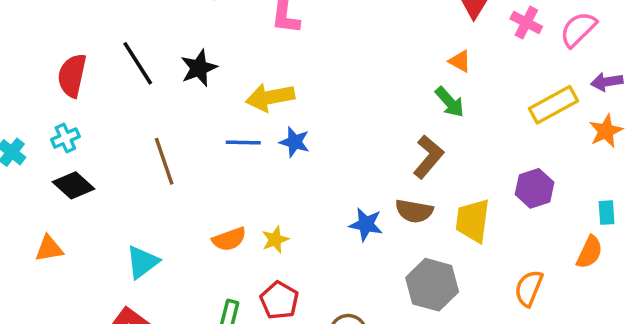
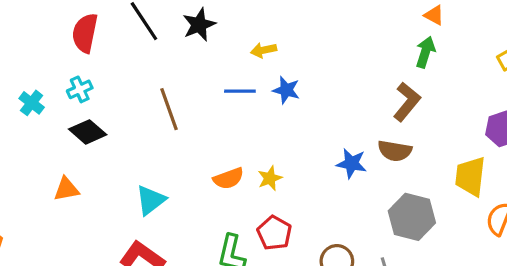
yellow arrow: (270, 97) -> (264, 50), size x0.6
green arrow: (450, 102) -> (425, 52), turned -120
yellow trapezoid: (473, 221) -> (470, 176), moved

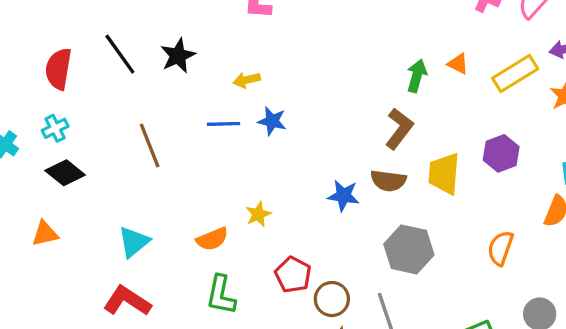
orange triangle: (434, 15) -> (458, 64), moved
yellow trapezoid: (470, 176) -> (444, 174), moved
orange semicircle: (228, 178) -> (212, 239), moved
red pentagon: (274, 233) -> (293, 275), moved

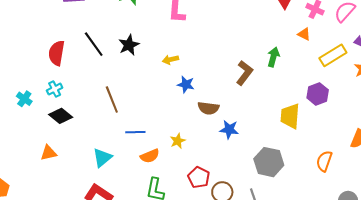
orange triangle: (458, 64) -> (304, 34), moved
blue line: (223, 124) -> (135, 132), moved
brown L-shape: (399, 129) -> (244, 73), moved
purple hexagon: (501, 153) -> (318, 94), moved
brown semicircle: (388, 181) -> (208, 108), moved

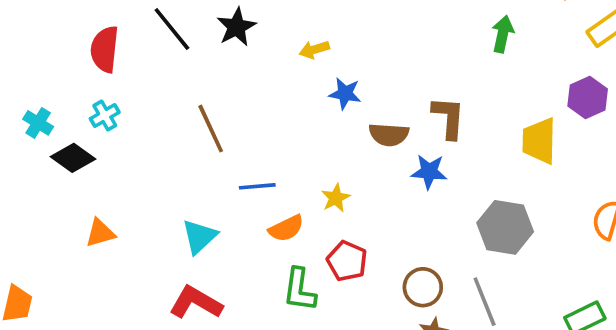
brown L-shape: (244, 73) -> (449, 118), moved, turned -30
cyan cross: (24, 99) -> (38, 123), moved
black diamond: (61, 116) -> (73, 158), moved
red pentagon: (199, 177) -> (347, 261), moved

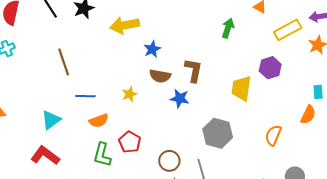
yellow arrow: (314, 50) -> (125, 25), size x1.8
blue star: (345, 94) -> (152, 49), moved, turned 30
yellow star: (336, 198) -> (130, 94), moved

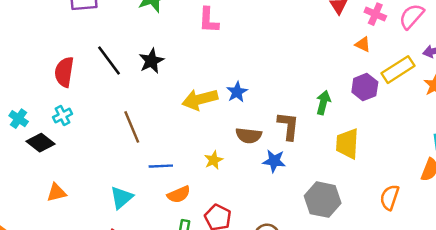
yellow arrow: (125, 25) -> (200, 99), moved
green arrow: (228, 28) -> (323, 103), moved
blue star: (152, 49) -> (237, 92), moved
purple hexagon: (270, 68) -> (365, 87), moved

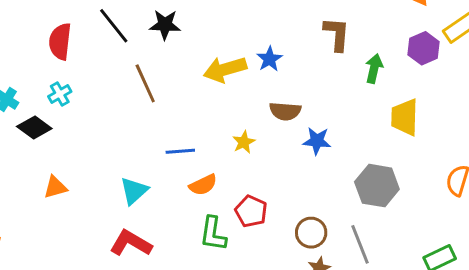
black star: (151, 61) -> (165, 25), turned 30
brown L-shape: (288, 126) -> (337, 34), moved
brown line: (132, 127) -> (145, 83), moved

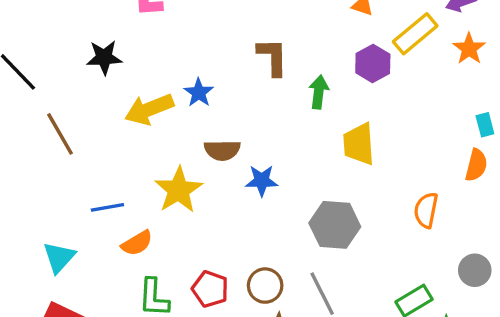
black star: (165, 25) -> (104, 57), moved
yellow star: (244, 142) -> (179, 190), size x1.8
red pentagon: (251, 211) -> (210, 289), moved

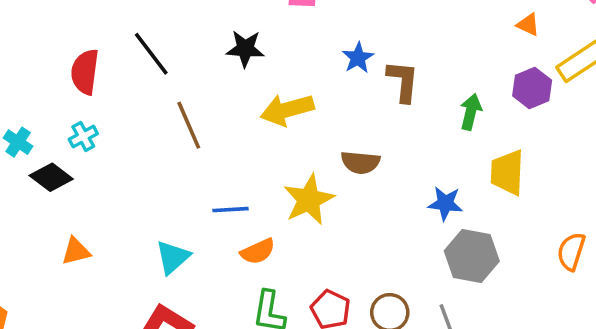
brown L-shape: (273, 57) -> (403, 81), moved
blue star: (199, 93) -> (358, 58), moved
blue star: (262, 181) -> (445, 203), moved

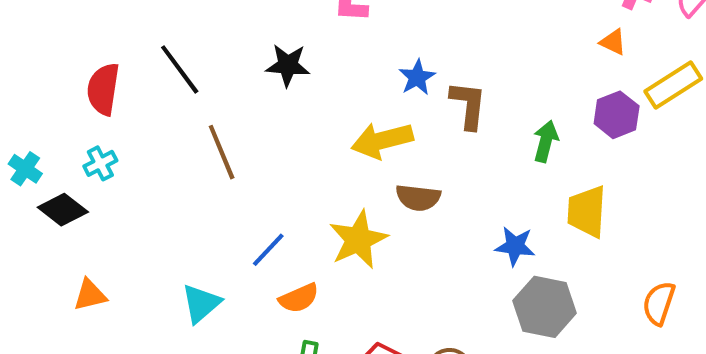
yellow arrow: (287, 110) -> (382, 140), moved
blue line: (231, 210) -> (268, 250), turned -44

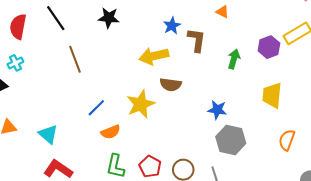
orange triangle: (613, 42) -> (223, 12), moved
yellow trapezoid: (587, 211) -> (272, 95), moved
cyan triangle: (201, 303) -> (48, 134), moved, turned -40

